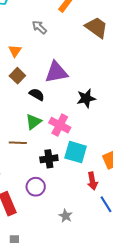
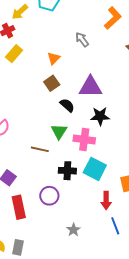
black star: (86, 98) -> (100, 116), moved
green triangle: (33, 122) -> (59, 131), turned -30
pink cross: (60, 125) -> (84, 139), turned -30

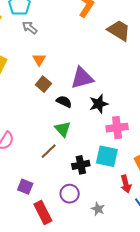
gray arrow: (82, 40) -> (30, 28), moved
pink cross: (84, 139) -> (117, 128), moved
brown line: (40, 149) -> (49, 151), turned -42
gray star: (73, 230) -> (98, 209), moved

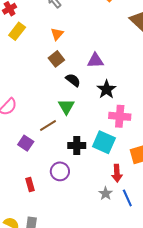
purple triangle: (82, 78) -> (95, 61), size x0.7
black star: (99, 104) -> (106, 89), turned -30
purple square: (25, 187) -> (26, 143), moved
gray star: (98, 209) -> (106, 193), moved
red rectangle: (43, 212) -> (30, 184), size x0.6

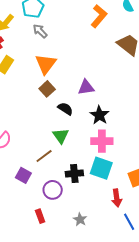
orange triangle: (57, 34) -> (46, 64), size x1.6
pink cross: (120, 116) -> (102, 141), moved
purple circle: (60, 171) -> (53, 190), moved
red rectangle: (30, 184) -> (40, 216), moved
gray star: (106, 193) -> (80, 219), moved

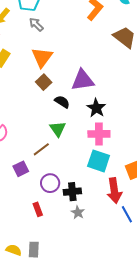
purple triangle: (86, 87) -> (83, 80), size x1.4
black cross: (74, 174) -> (72, 192), moved
purple square: (23, 175) -> (21, 169), turned 35
red arrow: (117, 198) -> (114, 191), size x1.4

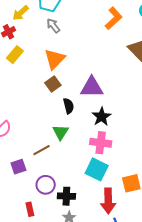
black semicircle: (62, 102) -> (69, 106), turned 35

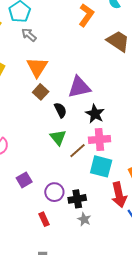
brown line: (41, 150) -> (77, 151), moved

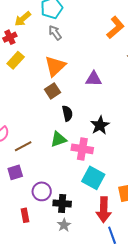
purple triangle: (79, 87) -> (94, 79), moved, size x0.7
green triangle: (58, 137) -> (58, 139), turned 36
pink cross: (99, 139) -> (82, 149), moved
brown line: (77, 151) -> (23, 146), moved

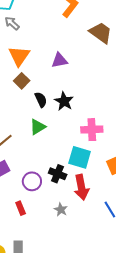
black star: (100, 125) -> (64, 101), moved
pink cross: (82, 149) -> (92, 130), moved
black cross: (62, 204) -> (58, 174), moved, turned 30
red arrow: (104, 210) -> (81, 187), moved

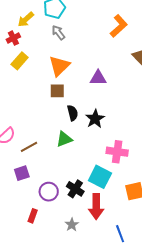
brown square: (22, 81) -> (57, 91), turned 35
red rectangle: (21, 208) -> (33, 216), turned 32

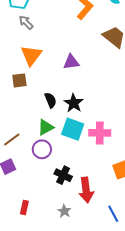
brown square: (57, 91) -> (19, 80), moved
cyan square: (100, 177) -> (73, 129), moved
purple circle: (49, 192) -> (42, 149), moved

